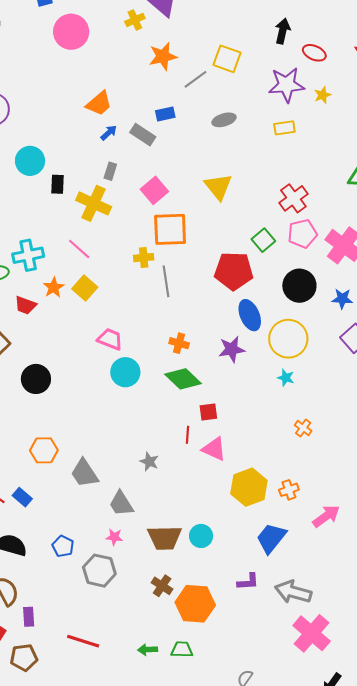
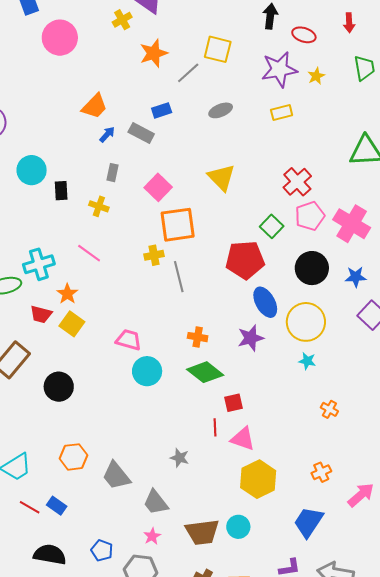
yellow cross: (94, 203) -> (99, 206), size x0.6
yellow square: (85, 288) -> (72, 324), moved
yellow hexagon: (249, 487) -> (258, 479), moved
pink star: (114, 537) -> (152, 536), turned -30

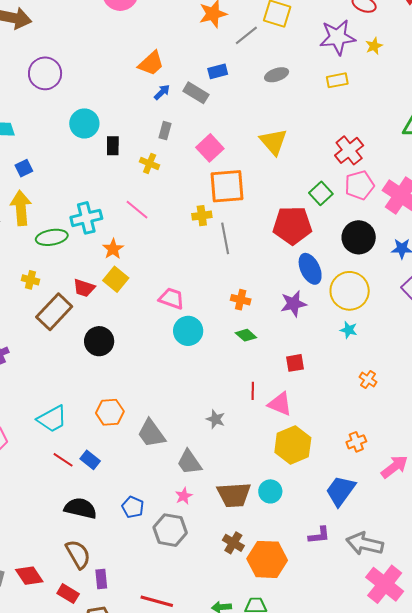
red trapezoid: (41, 314) -> (84, 288), moved
green diamond: (205, 372) -> (246, 335), size x0.6
red square: (233, 403) -> (295, 363), moved

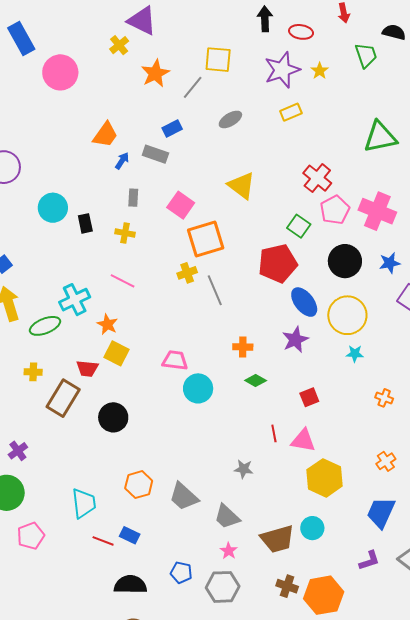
cyan trapezoid: (52, 419) -> (84, 503), turned -56

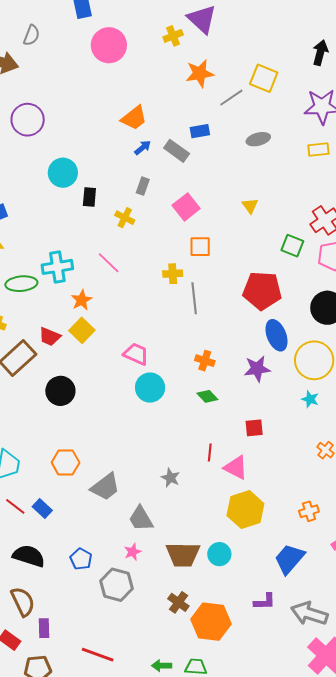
yellow triangle: (242, 186) -> (250, 206), size x0.6
green square: (299, 226) -> (292, 246), moved, turned -30
orange square: (206, 239) -> (200, 247), size x0.6
gray trapezoid: (184, 496) -> (105, 487), turned -96

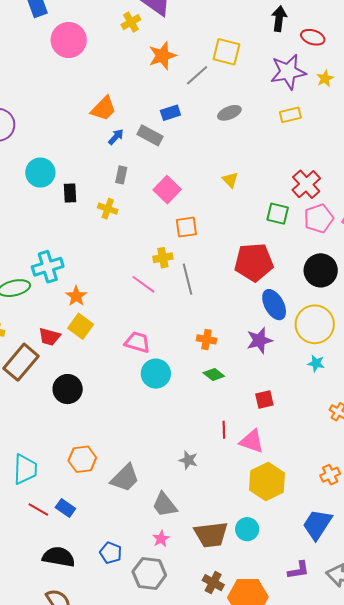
pink line: (109, 263) -> (143, 284), moved

